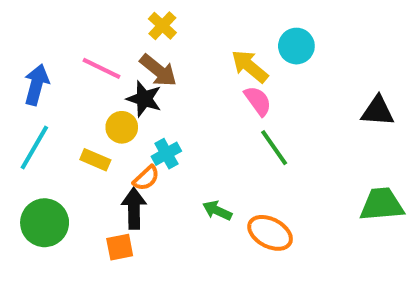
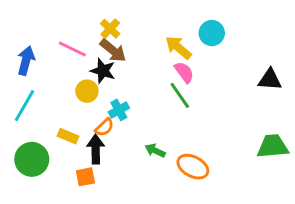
yellow cross: (162, 26) -> (110, 29), moved
green line: (274, 148) -> (180, 95), moved
yellow rectangle: (95, 160) -> (68, 136), moved

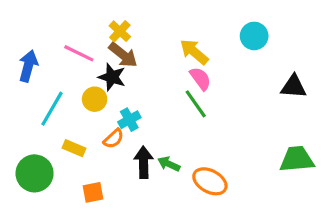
cyan circle: (212, 33) -> (254, 36), moved
cyan line: (24, 106) -> (52, 109), moved
black arrow: (96, 149) -> (144, 162), moved

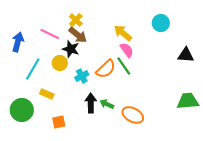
orange semicircle: (114, 139) -> (106, 69), moved, size x1.5

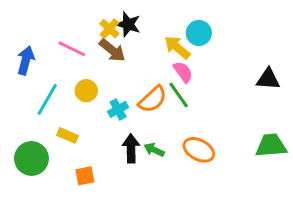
cyan circle: (161, 23) -> (199, 33), moved
black star: (71, 49) -> (128, 24), moved
orange ellipse: (133, 115) -> (199, 150), moved

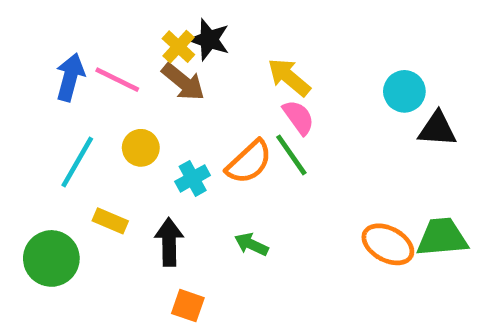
cyan circle: (199, 33) -> (404, 91), moved
blue arrow: (26, 60) -> (70, 77), moved
black arrow: (131, 148) -> (169, 242), moved
orange ellipse: (199, 150) -> (388, 244), moved
orange square: (85, 176) -> (188, 306), moved, turned 30

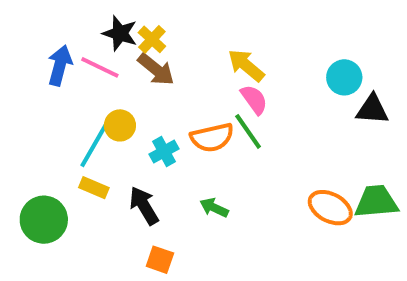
black star: (209, 40) -> (120, 33), moved
cyan line: (77, 162) -> (94, 146), moved
orange semicircle: (249, 162) -> (212, 137), turned 30
black arrow: (169, 242) -> (144, 206), turned -30

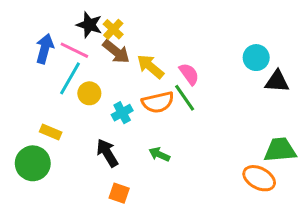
yellow arrow: (246, 65) -> (150, 67), moved
cyan line: (94, 146) -> (70, 78), moved
yellow rectangle: (94, 188) -> (51, 132), moved
orange ellipse: (330, 208) -> (259, 178), moved

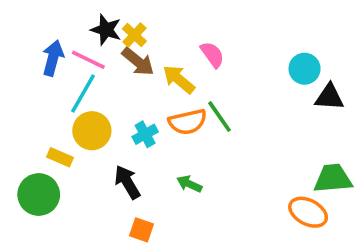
pink semicircle: (189, 74) -> (212, 55), moved
yellow circle: (89, 93) -> (92, 131), moved, size x1.4

